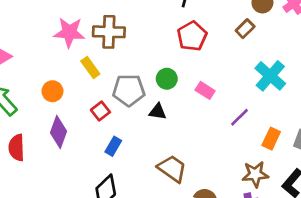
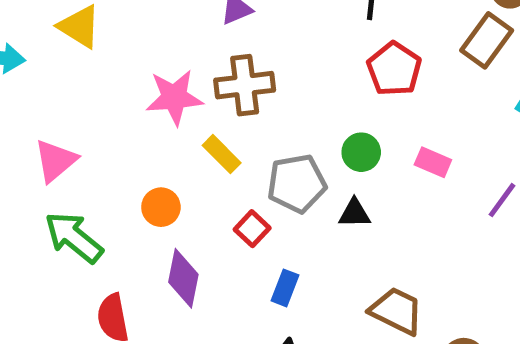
brown rectangle: (245, 29) -> (487, 40), size x1.5

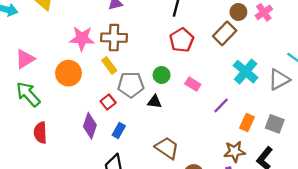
yellow rectangle: (222, 154) -> (109, 65), moved
orange circle: (161, 207) -> (69, 73), moved, size x1.5
purple diamond: (183, 278) -> (90, 126), moved

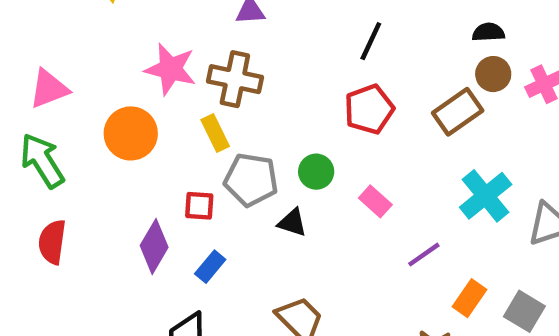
red square: (108, 102) -> (199, 206), turned 32

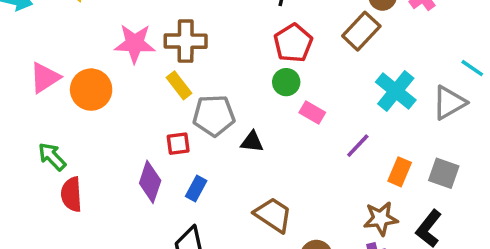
orange circle: (131, 133) -> (91, 90), moved
green arrow: (42, 161) -> (52, 157), moved, size x0.7
green circle: (316, 172) -> (286, 82), moved

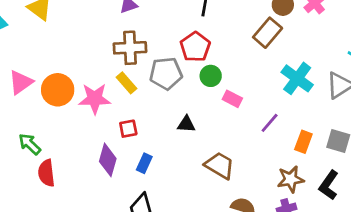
pink star: (135, 43) -> (95, 99), moved
red pentagon: (293, 43) -> (195, 47), moved
gray pentagon: (214, 115) -> (166, 73), moved
brown trapezoid: (273, 215) -> (220, 165), moved

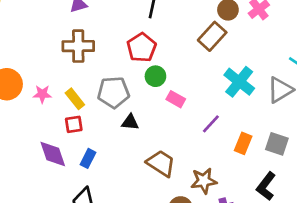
gray pentagon: (166, 73) -> (113, 92), moved
yellow rectangle: (126, 83) -> (75, 99), moved
pink star: (95, 99) -> (42, 94), size x0.6
purple diamond: (108, 160) -> (53, 154), turned -36
brown star: (291, 179) -> (204, 181), moved

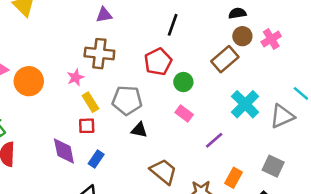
green circle: (155, 76) -> (183, 82), moved
pink star: (42, 94) -> (75, 77), moved, turned -30
orange rectangle: (243, 143) -> (234, 178), moved

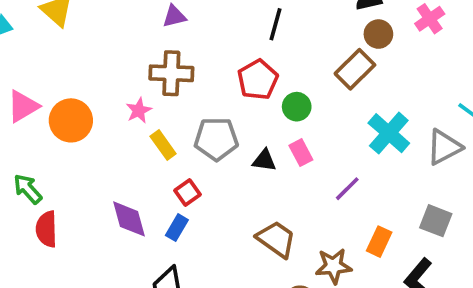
pink cross: (271, 39) -> (430, 19), moved
pink rectangle: (184, 113) -> (301, 153), turned 30
red square: (87, 126) -> (188, 192), moved, turned -30
black triangle: (139, 130) -> (264, 160), moved

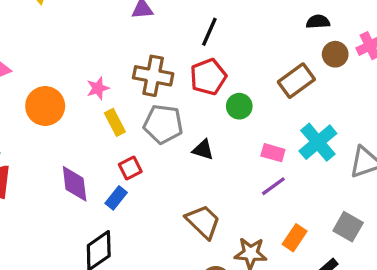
black line: (275, 24) -> (209, 32), moved
brown circle: (378, 34) -> (335, 54), moved
brown cross: (171, 73) -> (153, 76), moved
orange circle: (71, 120) -> (45, 106), moved
pink rectangle: (301, 153) -> (273, 153), moved, turned -55

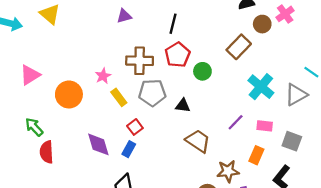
pink rectangle: (273, 153) -> (265, 126), moved
brown trapezoid: (203, 222) -> (198, 141), moved

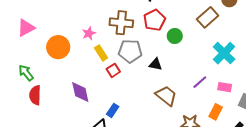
red square: (135, 127) -> (113, 70), moved
blue rectangle: (129, 149) -> (113, 110), moved

